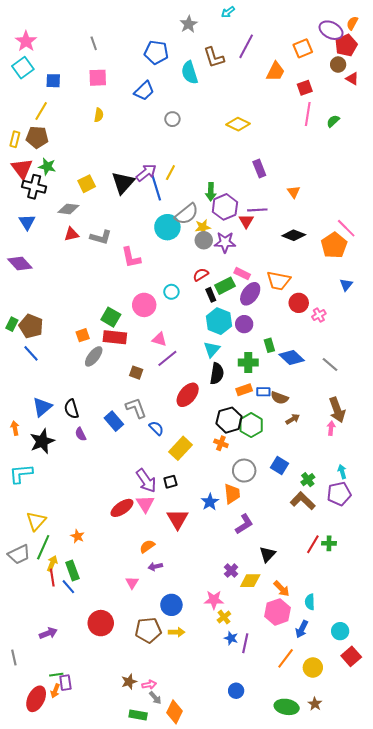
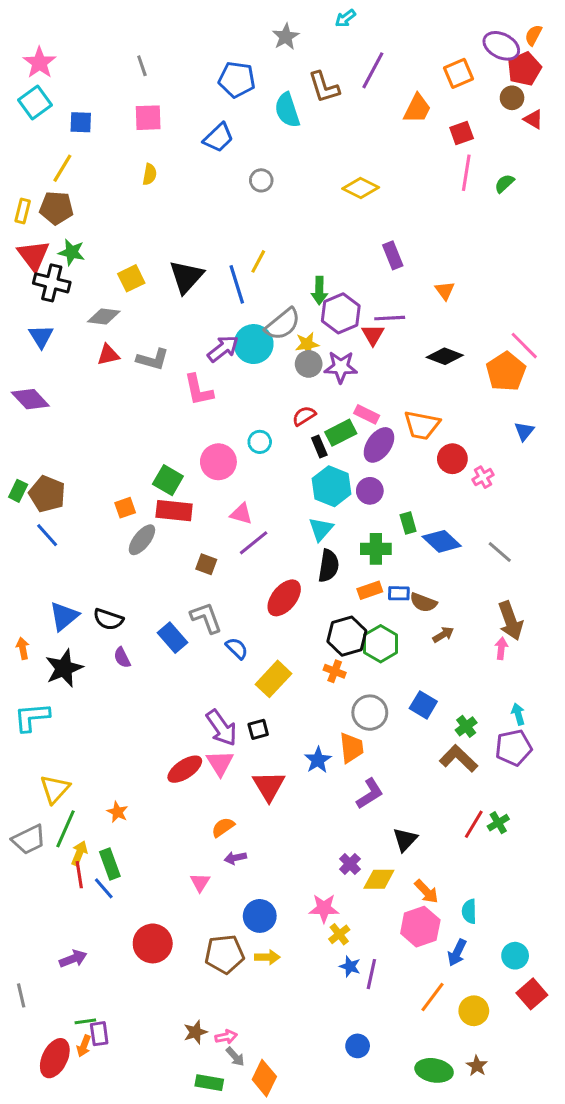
purple arrow: (146, 173) -> (223, 349), moved
black semicircle: (71, 409) -> (108, 619), turned -54
green cross: (329, 543) -> (498, 823), turned -32

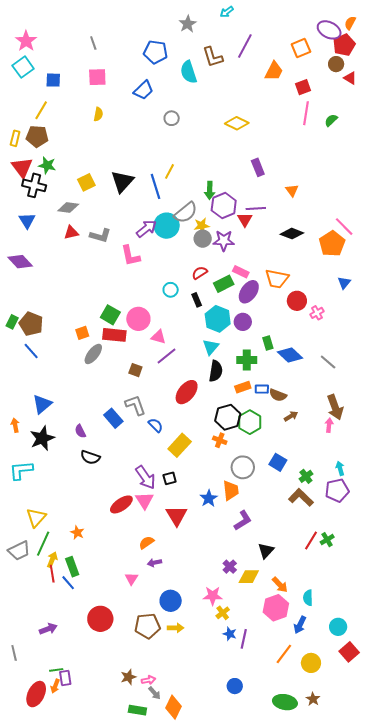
black rectangle: (319, 446) -> (197, 300), moved
pink circle: (218, 462) -> (138, 319), moved
black semicircle: (108, 619) -> (90, 457), moved

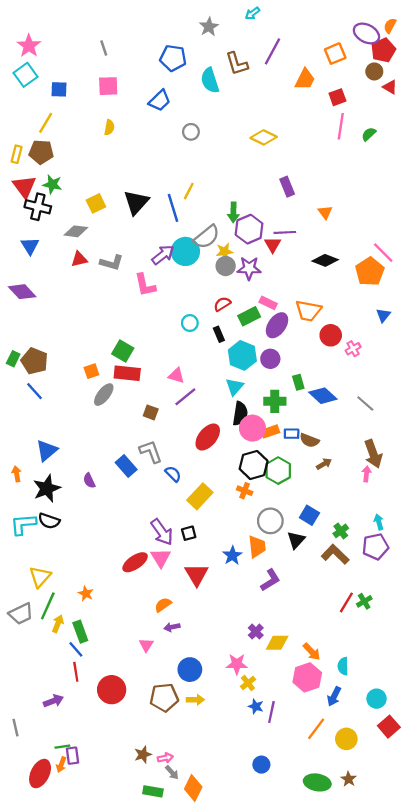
pink circle: (138, 319) -> (252, 428), moved
black semicircle: (90, 457) -> (49, 521), moved
black triangle: (266, 551) -> (296, 540), moved
red line: (52, 574) -> (76, 672), moved

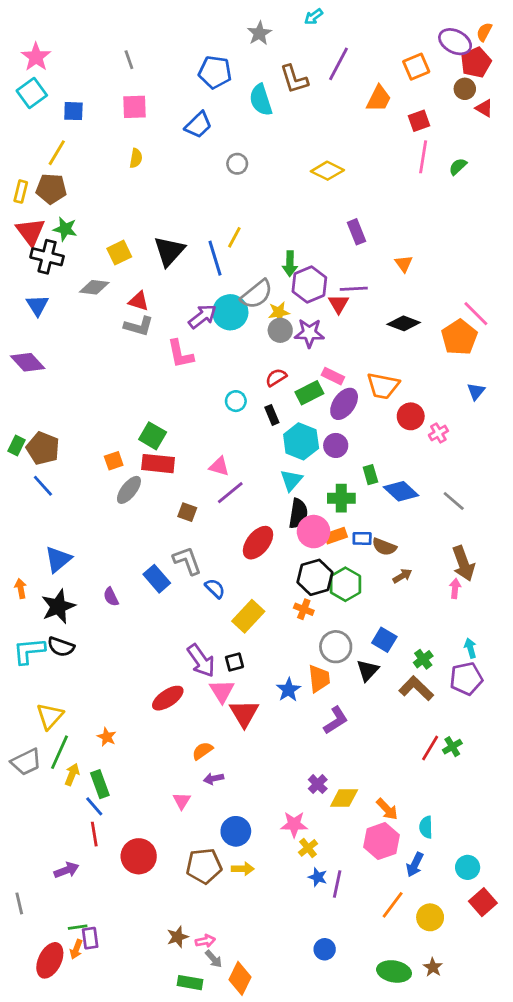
red triangle: (79, 259) -> (139, 301), moved, turned 30
pink triangle: (161, 558) -> (222, 691), moved

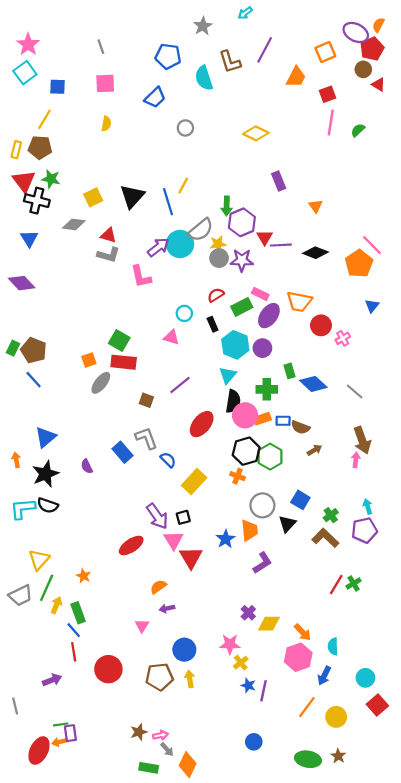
purple line: (354, 289) -> (281, 245), moved
pink triangle: (219, 466) -> (171, 337), moved
yellow arrow: (243, 869) -> (190, 679), turned -98
orange arrow: (76, 949) -> (60, 742), turned 56

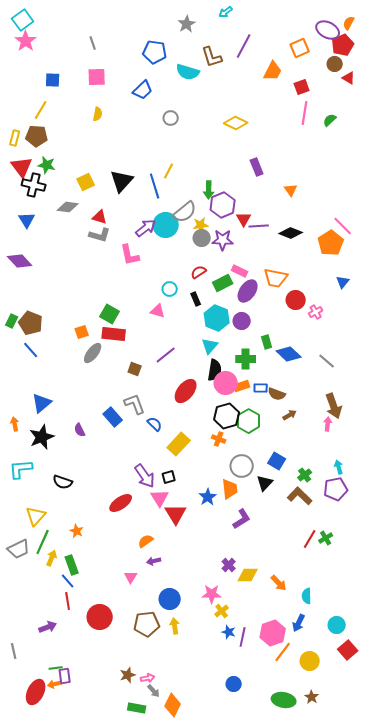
cyan square: (25, 73) -> (23, 20), moved
cyan semicircle: (204, 78) -> (188, 72), turned -55
black semicircle: (48, 505) -> (63, 482), moved
pink hexagon: (298, 657) -> (273, 633), moved

